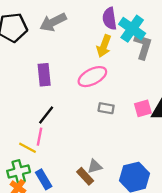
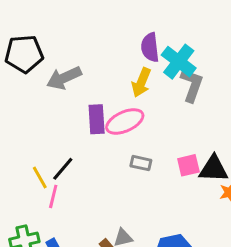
gray arrow: (53, 22) -> (64, 78), moved
purple rectangle: (44, 75) -> (97, 119), moved
yellow line: (28, 148) -> (40, 177), moved, turned 30

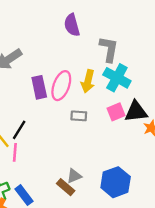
cyan cross: (179, 62) -> (117, 78), moved
yellow arrow: (141, 82) -> (88, 81), moved
pink ellipse: (125, 121) -> (61, 86), turned -36

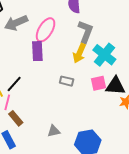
gray L-shape: (109, 49) -> (86, 32), moved
pink ellipse: (61, 86) -> (46, 30), moved
brown rectangle: (66, 187) -> (16, 118), moved

